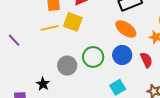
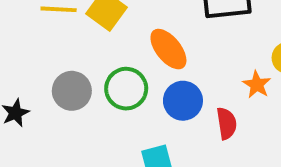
orange ellipse: (126, 29) -> (168, 49), moved

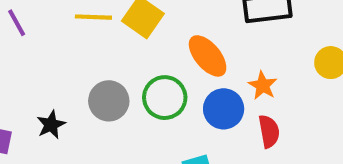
orange star: (257, 85) -> (263, 85), moved

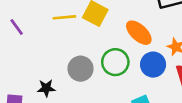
black star: (51, 125) -> (46, 88), turned 30

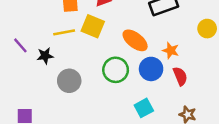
gray circle: (81, 69) -> (69, 81), moved
black star: (46, 88) -> (45, 56), moved

